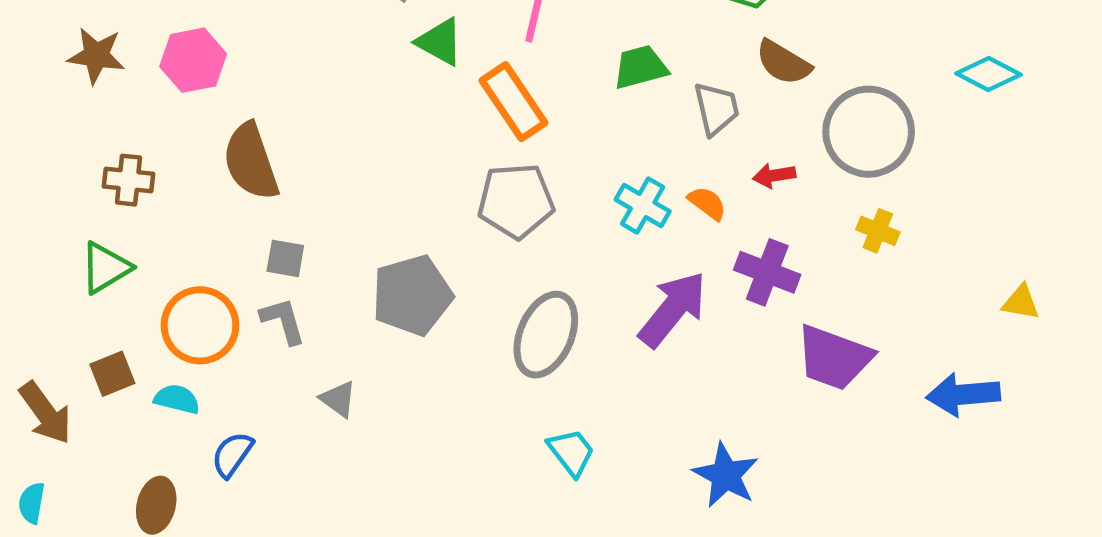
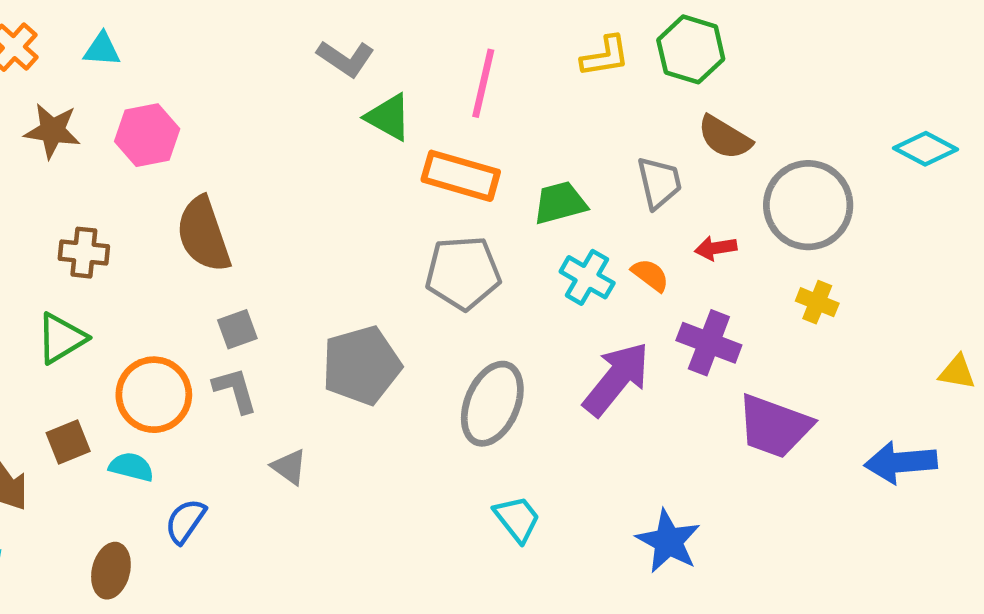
green trapezoid: (640, 67) -> (560, 203), moved
orange rectangle: (514, 102) -> (461, 176), turned -40
gray square: (285, 258) -> (237, 329), turned -30

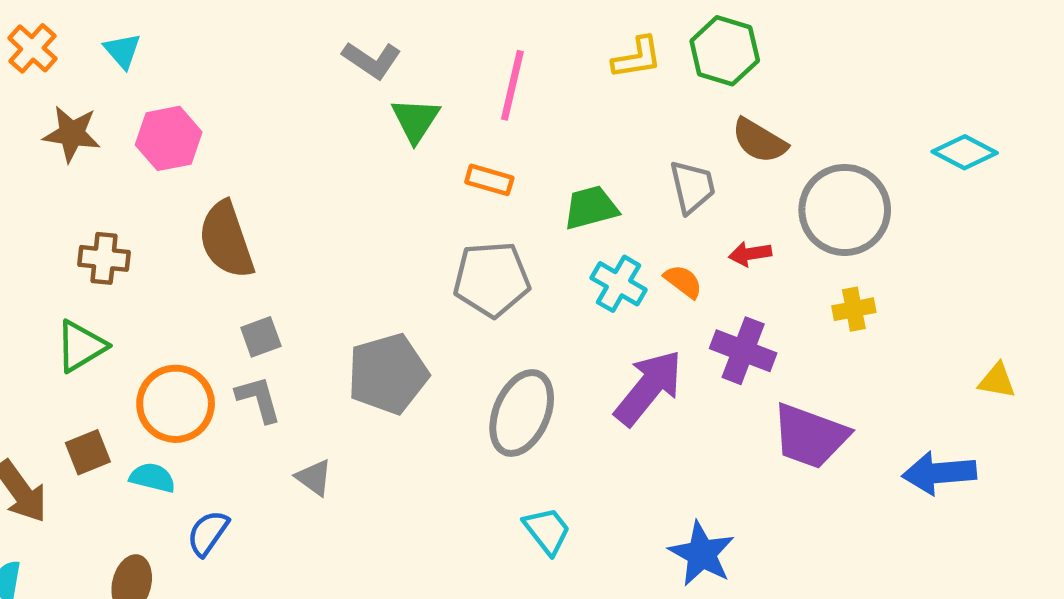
cyan triangle: (102, 49) -> (122, 51), turned 45
green triangle: (389, 117) -> (416, 120), turned 34
orange rectangle: (461, 176) -> (489, 180), size x0.6
yellow cross: (817, 302) -> (854, 309), turned -33

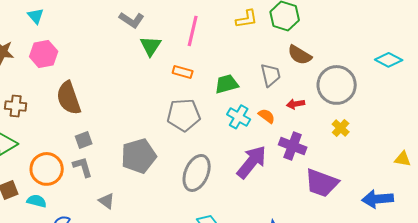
cyan triangle: (122, 51) -> (36, 16), moved
yellow cross: (854, 309) -> (341, 128), turned -36

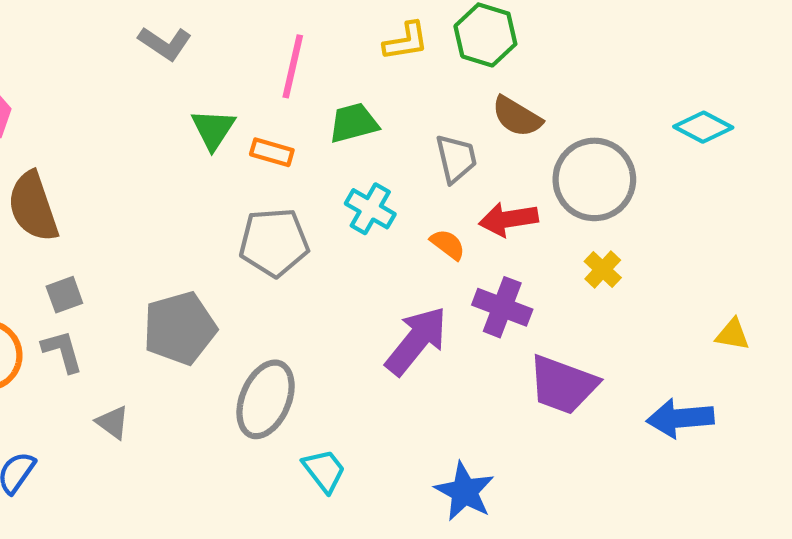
green triangle: (151, 46) -> (213, 129), moved
green trapezoid: (227, 84) -> (353, 123), moved
red arrow: (296, 104) -> (508, 219), size x1.5
cyan cross: (239, 117) -> (370, 209), moved
gray ellipse: (197, 173) -> (266, 399), moved

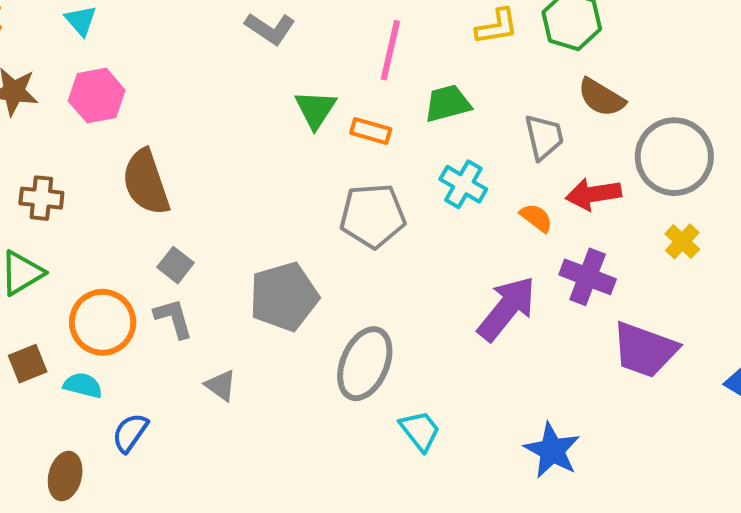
gray square: (64, 295) -> (175, 265), turned -32

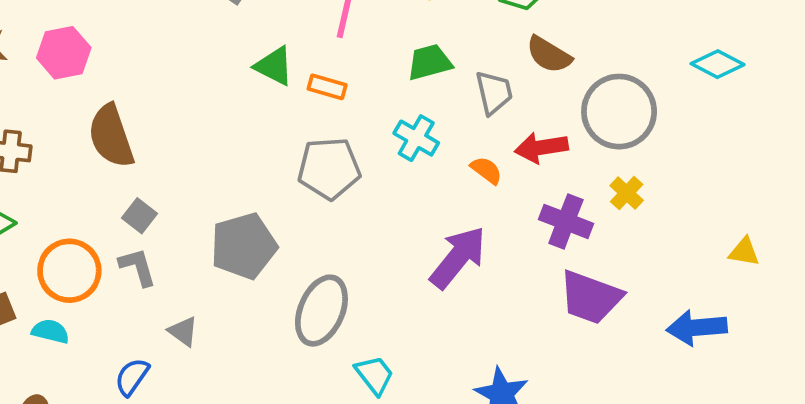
green trapezoid: (448, 103) -> (429, 62), moved
green triangle: (315, 109) -> (274, 66), turned -36
purple cross: (588, 277) -> (566, 221), moved
blue semicircle: (130, 433) -> (132, 377), moved

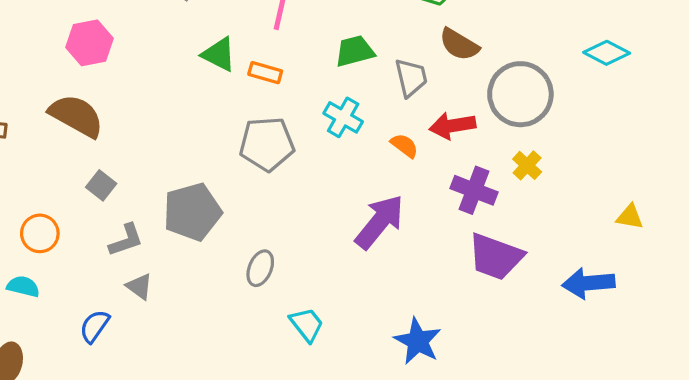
pink hexagon: (64, 53) -> (90, 43), moved
brown semicircle: (111, 136) -> (76, 116), turned 138
gray L-shape: (138, 267) -> (126, 240), moved, turned 87
orange circle: (69, 271) -> (40, 233), size x0.7
gray ellipse: (321, 311) -> (260, 268), size x0.6

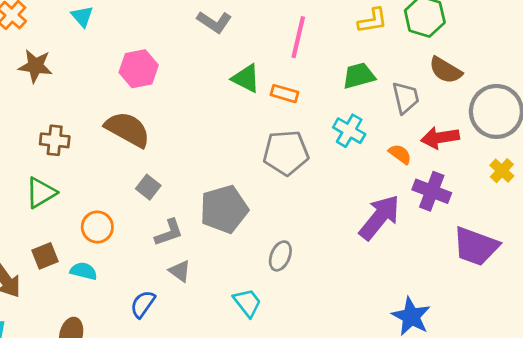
purple cross: (474, 190) -> (432, 191), moved
cyan trapezoid: (307, 325) -> (247, 303), moved

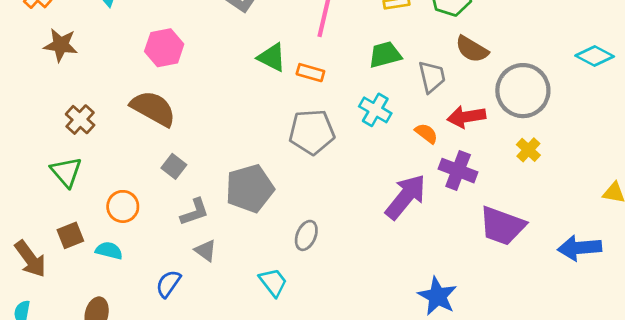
brown cross: (55, 140) -> (80, 120), turned 36
green triangle: (41, 193) -> (66, 172), turned -40

